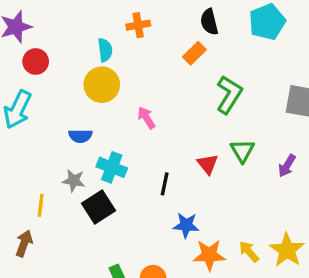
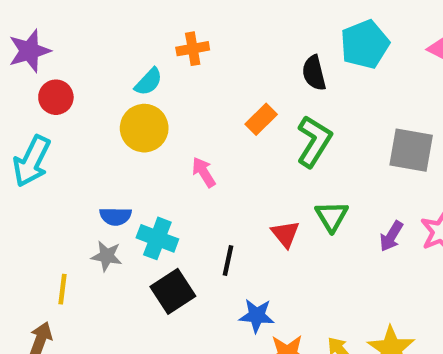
black semicircle: (209, 22) -> (314, 73), moved
cyan semicircle: (105, 50) -> (149, 82), turned 50
orange rectangle: (194, 53) -> (261, 119), moved
blue semicircle: (80, 136) -> (115, 216), moved
black square: (98, 207) -> (173, 291), moved

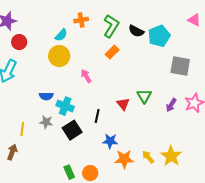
cyan pentagon: (365, 44) -> (159, 36), moved
black semicircle: (314, 73) -> (136, 31), turned -49
green L-shape: (314, 141) -> (111, 26), moved
gray star: (107, 256) -> (46, 122), moved

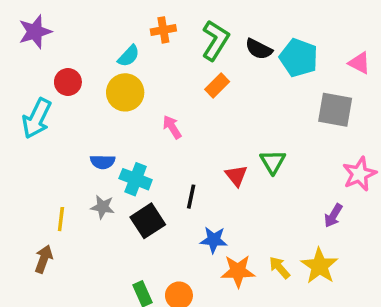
pink triangle: (194, 20) -> (359, 63), moved
cyan pentagon: (159, 36) -> (299, 58), turned -30
red circle: (19, 42) -> (68, 82), moved
purple arrow: (171, 105) -> (333, 216), moved

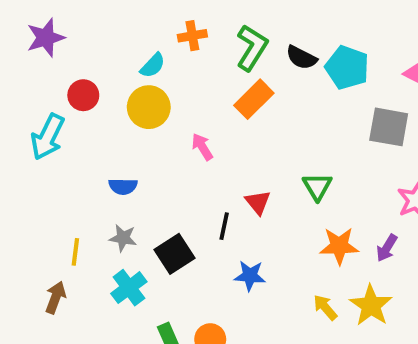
orange rectangle: (217, 85) -> (254, 99), size x1.4
red triangle: (236, 176) -> (258, 202), moved
cyan cross: (136, 179) -> (129, 288), moved, turned 32
orange star: (238, 271) -> (339, 246), moved

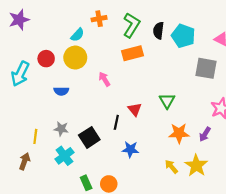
black semicircle: (301, 58) -> (158, 31), turned 70
red circle: (83, 95) -> (46, 59), moved
orange rectangle: (254, 99) -> (133, 53), turned 30
blue semicircle: (123, 186) -> (61, 91), moved

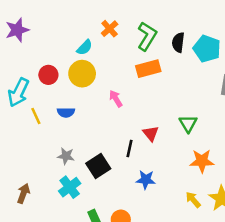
orange cross: (99, 19) -> (110, 29), turned -32
yellow line: (35, 136) -> (36, 116), moved, turned -32

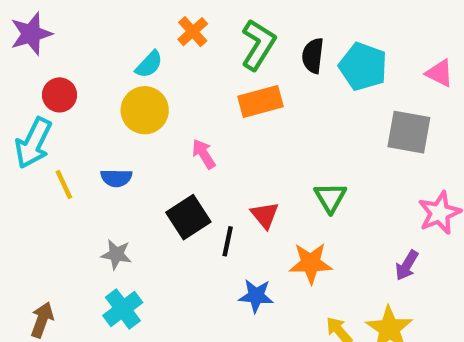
red circle: (48, 75) -> (59, 95), moved
orange star: (202, 161) -> (311, 263), moved
black square: (98, 166) -> (188, 217), moved

